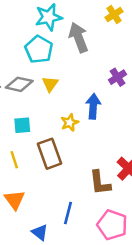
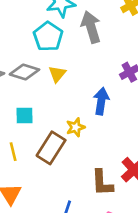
yellow star: (70, 122) -> (76, 127), moved
brown rectangle: (49, 154) -> (51, 148), turned 48

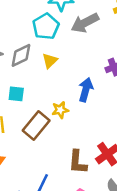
gray arrow: (91, 27) -> (85, 23), turned -108
gray diamond: (24, 72) -> (21, 55), turned -50

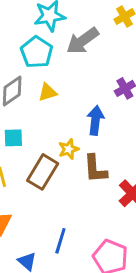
yellow triangle: (50, 61) -> (47, 92), turned 35
brown L-shape: (78, 162) -> (95, 169), moved

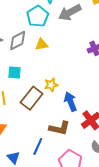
blue arrow: (95, 120) -> (70, 102), moved, turned -36
brown L-shape: (95, 169) -> (59, 128), moved, turned -80

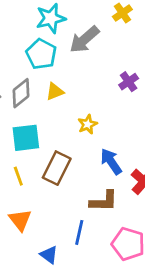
cyan square: (15, 72) -> (26, 138), size x1.5
yellow star: (51, 85) -> (88, 124), moved

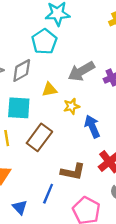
gray arrow: (84, 40) -> (81, 71), moved
yellow triangle: (55, 92) -> (49, 90), moved
blue arrow: (111, 162) -> (92, 126), moved

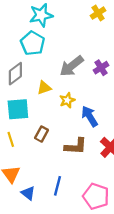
brown rectangle: (39, 137) -> (41, 134), size x0.6
brown L-shape: (73, 172) -> (76, 146), moved
blue triangle: (20, 207) -> (28, 193), moved

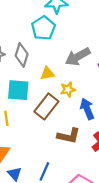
gray diamond: (15, 74) -> (22, 55), turned -45
brown rectangle: (41, 134) -> (46, 106), moved, size x1.6

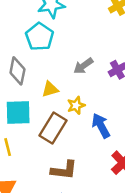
gray arrow: (78, 57) -> (83, 66), size x0.7
brown L-shape: (69, 136) -> (64, 170), moved

